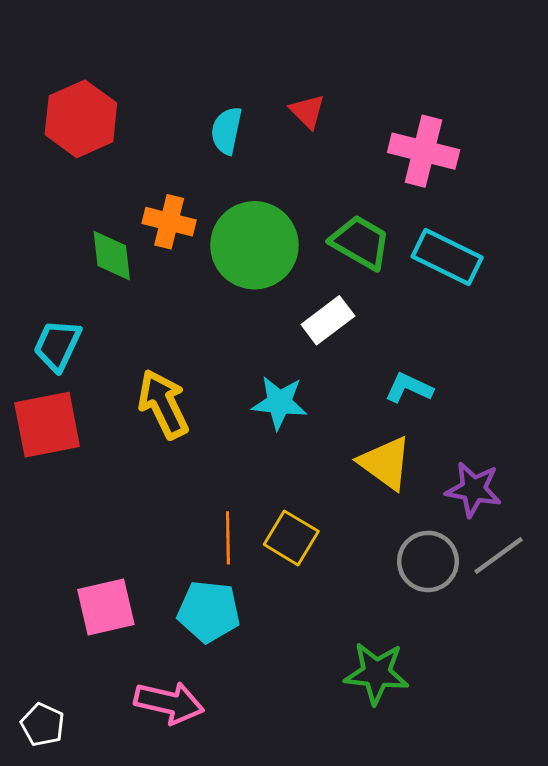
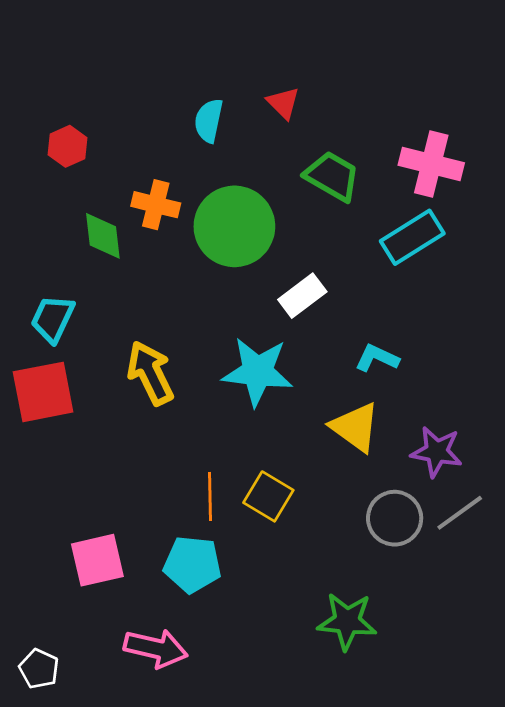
red hexagon: (81, 119) -> (68, 146), moved, size x0.6
pink cross: (424, 151) -> (431, 164), moved
green trapezoid: (360, 242) -> (332, 176), moved
cyan rectangle: (447, 257) -> (412, 237), turned -58
cyan star: (279, 403) -> (258, 372), size x1.4

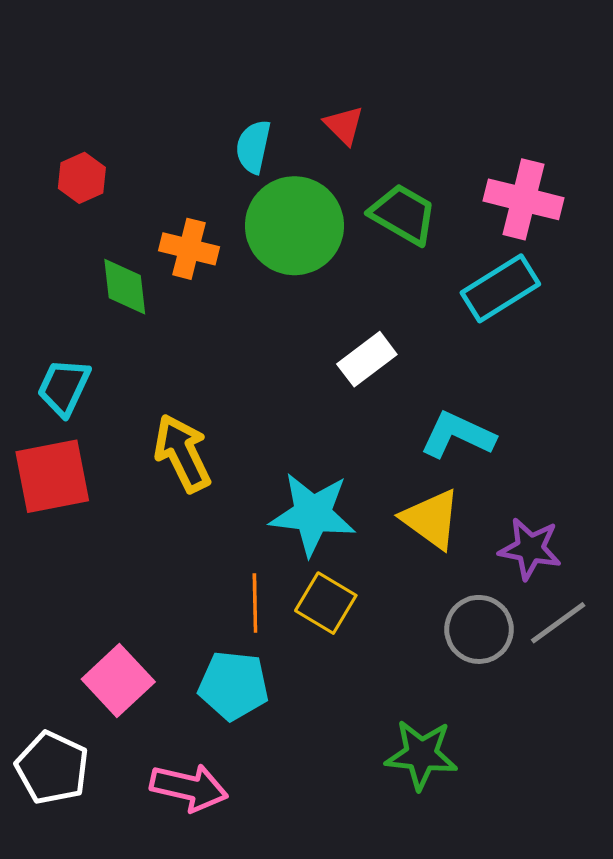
green circle: (234, 226) -> (294, 226), moved
cyan L-shape: (377, 358) -> (458, 435), size x1.4
cyan star: (258, 372) -> (313, 514), moved
pink square: (97, 560) -> (118, 680), turned -30
white pentagon: (39, 669) -> (52, 768), moved, size x1.5

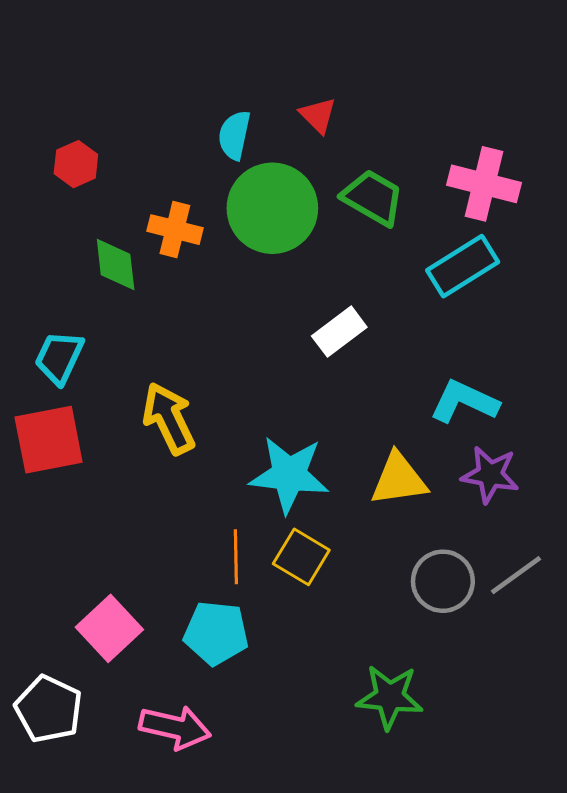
cyan L-shape: (458, 435) -> (464, 402), moved
yellow triangle: (431, 519) -> (399, 479), turned -44
purple star: (530, 549) -> (490, 475), moved

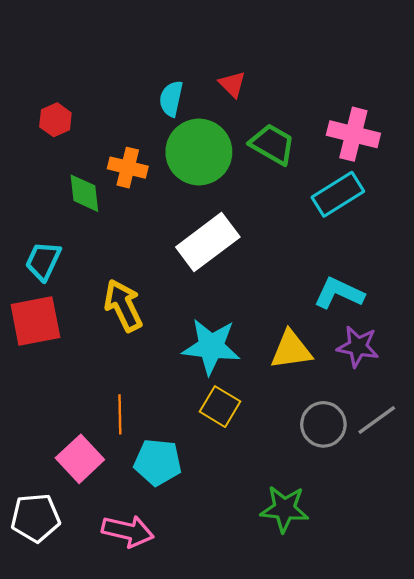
white rectangle: (339, 332) -> (208, 242), moved, size x1.6
orange line: (236, 557) -> (120, 414), moved
white pentagon: (49, 709) -> (35, 518), turned -30

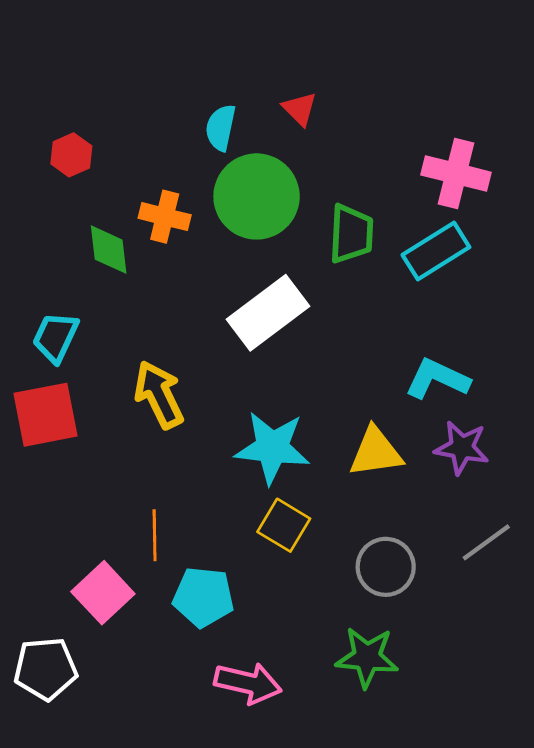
green trapezoid: (272, 144) -> (351, 234), moved, turned 63
gray circle: (323, 424) -> (386, 567), moved
pink arrow: (128, 531) -> (248, 683), moved

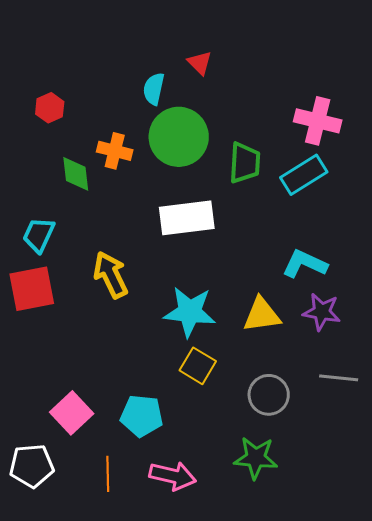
red triangle: (300, 109) -> (200, 63), moved
white rectangle: (268, 313) -> (187, 218), turned 30
orange line: (155, 535) -> (108, 474), moved
gray line: (486, 542) -> (339, 378), turned 42

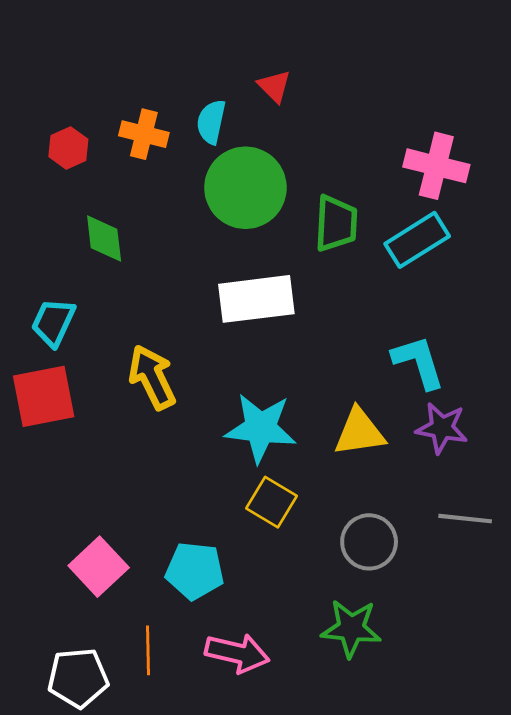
orange cross: (115, 151) -> (144, 134), moved
cyan L-shape: (305, 264) -> (418, 362), turned 48
white pentagon: (32, 466) -> (78, 678), moved

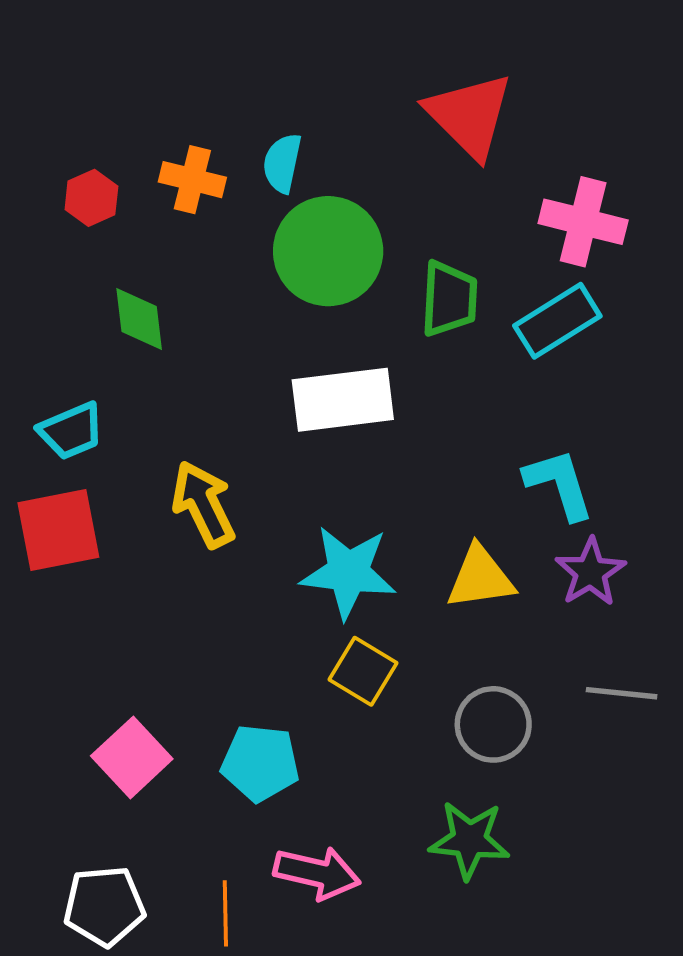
red triangle: (274, 86) -> (469, 115), moved, size x2.0
cyan trapezoid: (53, 322) -> (71, 431), turned -138
purple star: (442, 428) -> (590, 572), turned 30
orange line: (148, 650) -> (225, 913), moved

